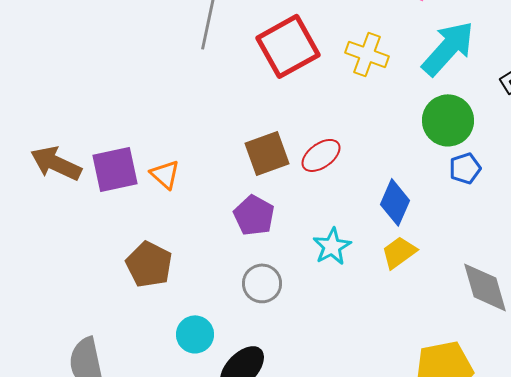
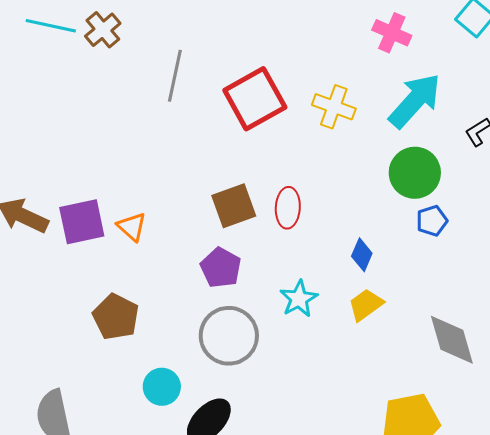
red ellipse: (321, 155) -> (288, 208), turned -51
blue diamond: (395, 202) -> (362, 255), size x0.7
gray circle: (262, 283) -> (229, 336), size x1.5

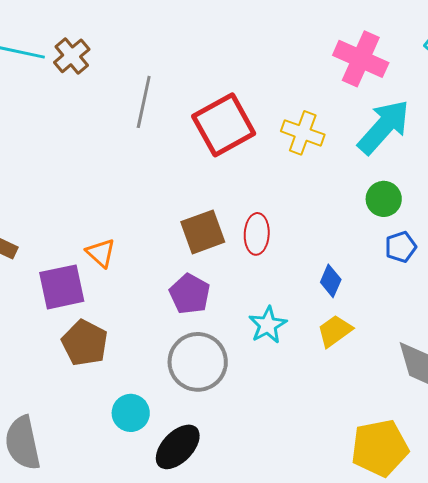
pink cross: (392, 33) -> (361, 59), size x1.4
green circle: (415, 173) -> (384, 199), size x0.7
purple square: (82, 222) -> (62, 287), moved

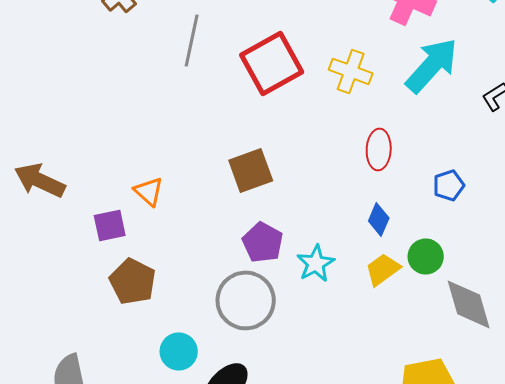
green circle: (384, 199) -> (426, 256), moved
red ellipse: (257, 234) -> (379, 149), moved
purple square: (62, 287) -> (110, 225), size x0.7
purple pentagon: (190, 294) -> (263, 242), moved

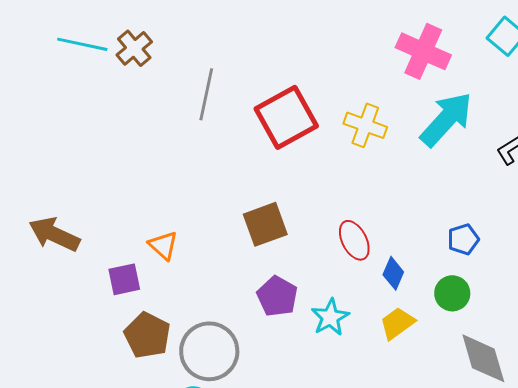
red ellipse: (379, 149) -> (354, 240), moved, turned -30
green circle: (426, 256) -> (452, 293), moved
gray circle: (246, 300) -> (209, 351), moved

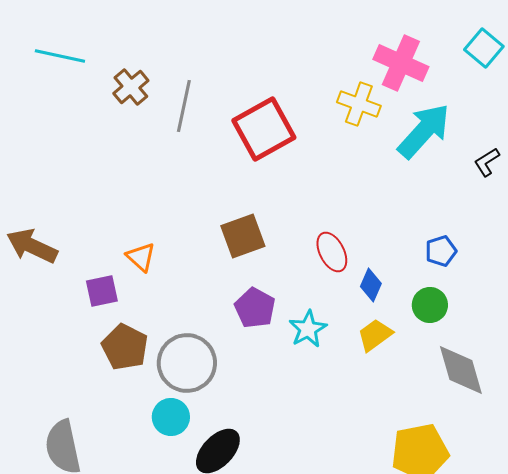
brown cross: (134, 48) -> (131, 87), moved
yellow cross: (365, 125) -> (359, 104), moved

